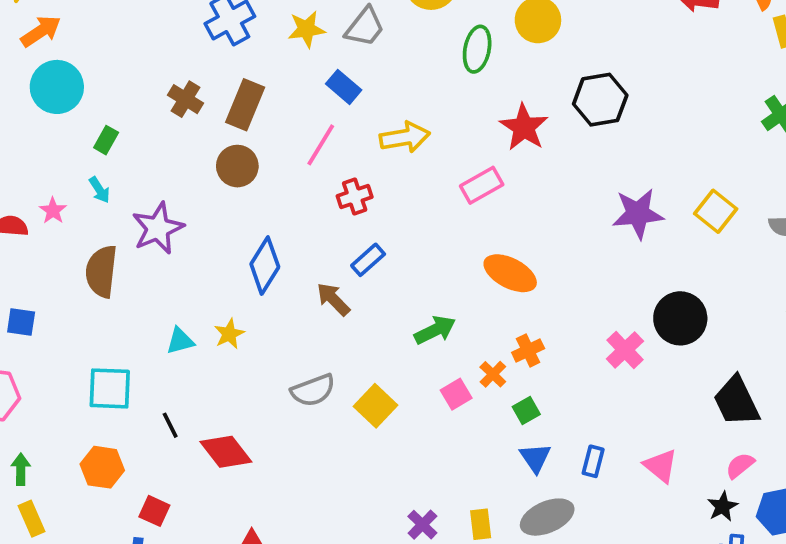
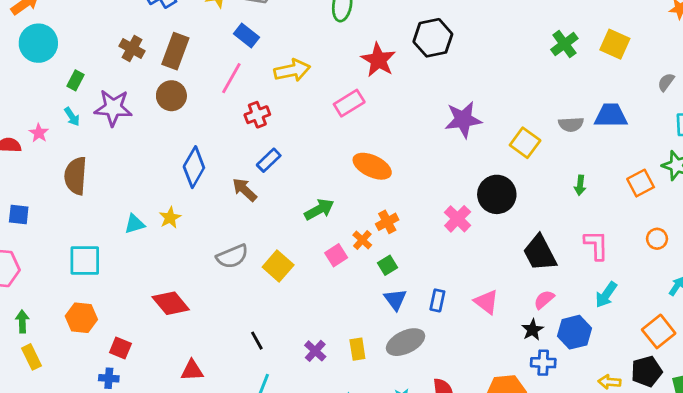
yellow square: (716, 211) -> (525, 143), moved
purple star: (158, 228) -> (113, 108), moved, turned 30
black line: (170, 425) -> (257, 341), moved

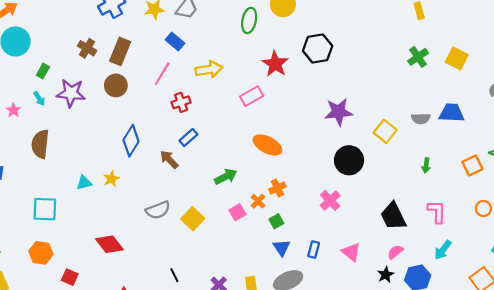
black circle: (497, 194) -> (349, 160), moved
pink cross: (458, 219) -> (330, 200), moved

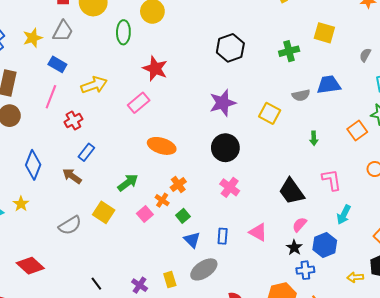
black hexagon: (318, 48) -> (230, 48), moved
green cross: (418, 57) -> (289, 51), moved, turned 30
black circle: (349, 160) -> (225, 148), moved
yellow square: (193, 219) -> (104, 212), moved

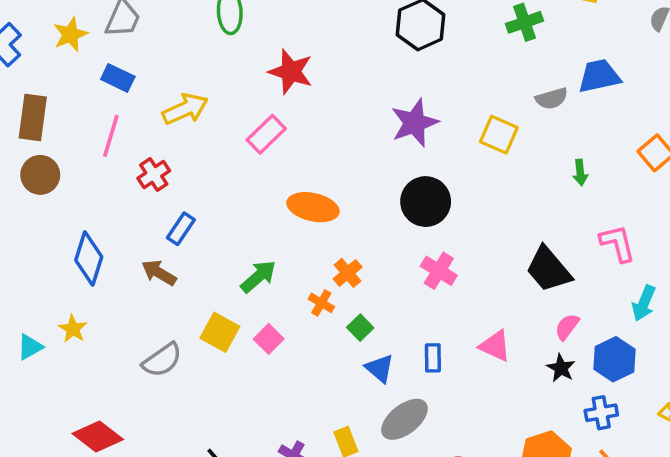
pink square: (145, 214) -> (269, 339), moved
blue cross: (305, 270) -> (601, 413), moved

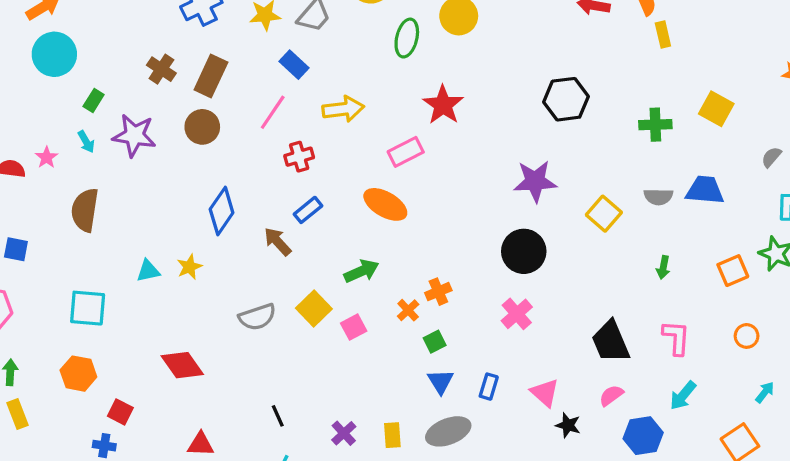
orange ellipse: (313, 207) -> (385, 204), moved
black star: (561, 368) -> (568, 425), moved, turned -30

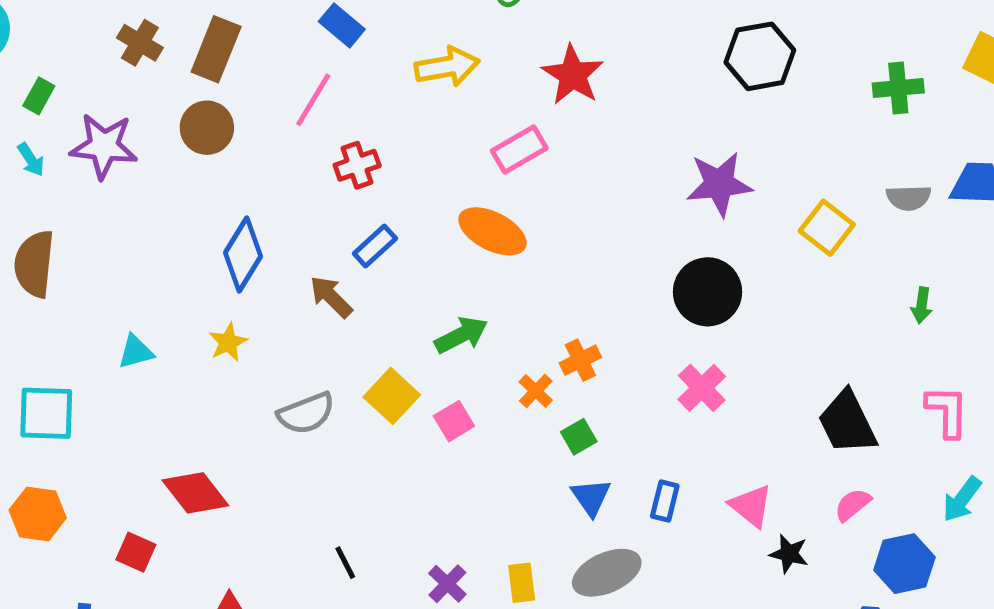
yellow arrow: (343, 109) -> (447, 67), moved
yellow star: (189, 267) -> (228, 342), moved
red square: (120, 412) -> (136, 552), moved

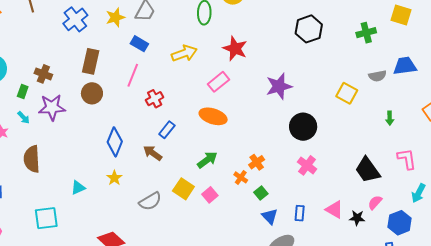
brown cross: (140, 43) -> (43, 74), moved
purple star: (719, 184) -> (279, 86), moved
black star: (789, 554) -> (357, 218), moved

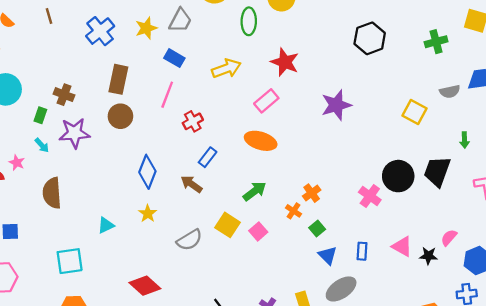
black circle: (303, 127) -> (398, 176), moved
black trapezoid: (368, 170) -> (437, 171), moved, turned 56

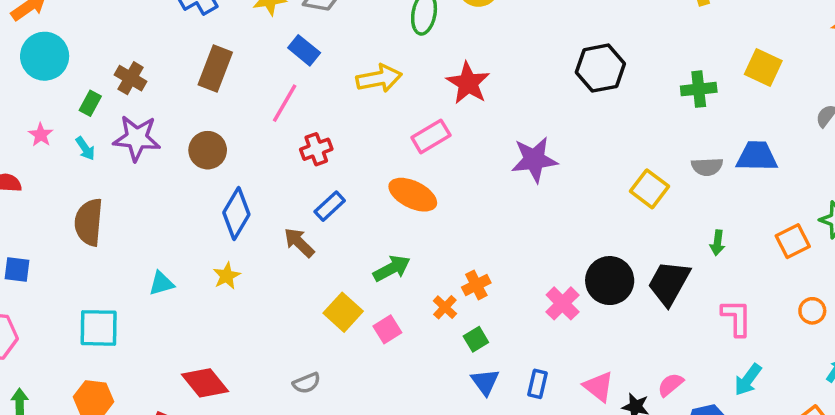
brown circle: (120, 116) -> (208, 150), moved
pink star: (17, 163) -> (41, 135), moved
gray semicircle: (189, 240) -> (306, 383), moved, size x0.7

